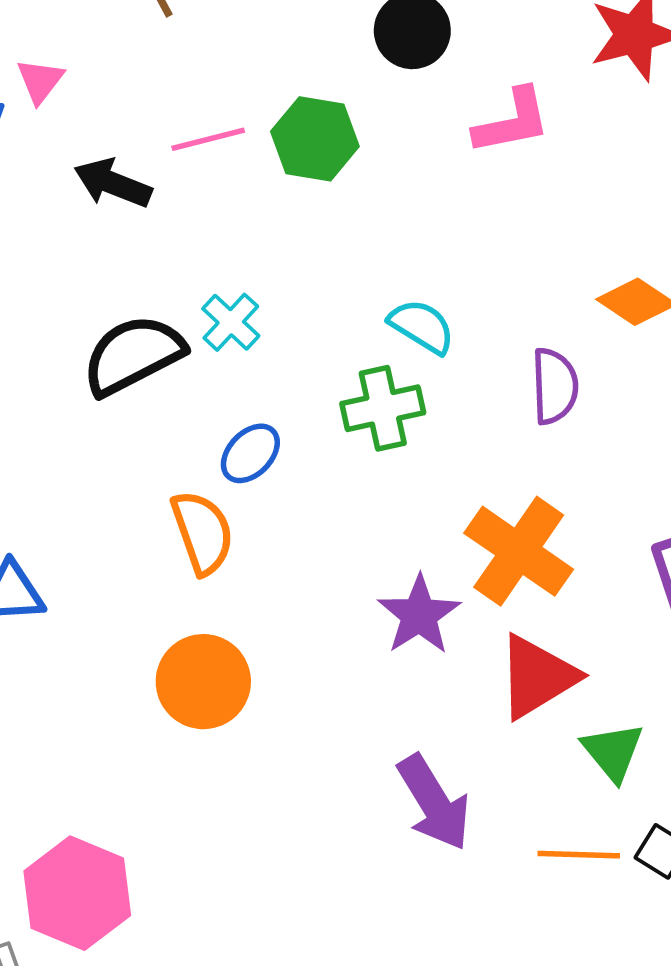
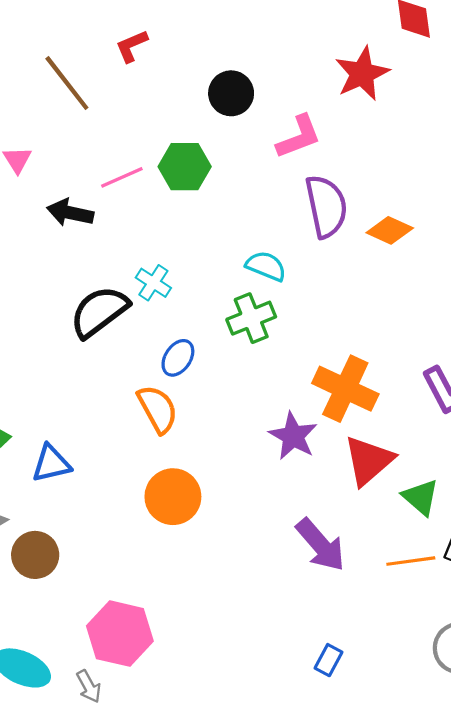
purple semicircle: (555, 386) -> (326, 206), moved, size x1.4

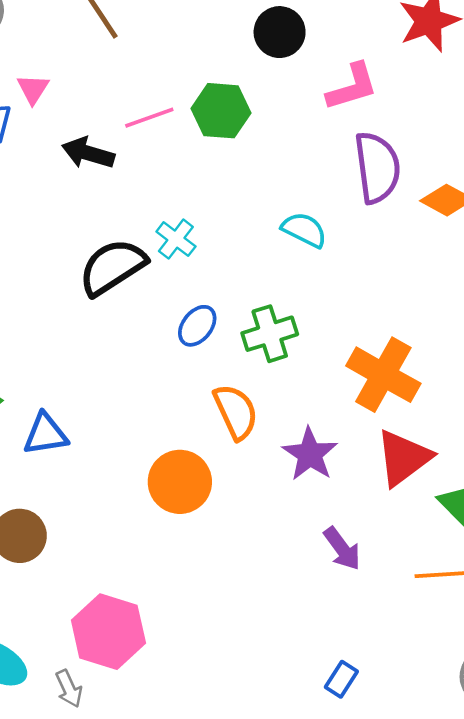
green cross: (251, 318) -> (270, 334), moved
orange semicircle: (158, 409) -> (236, 412), moved
purple star: (293, 436) -> (310, 454), moved
purple arrow: (321, 545) -> (342, 549), size x0.7

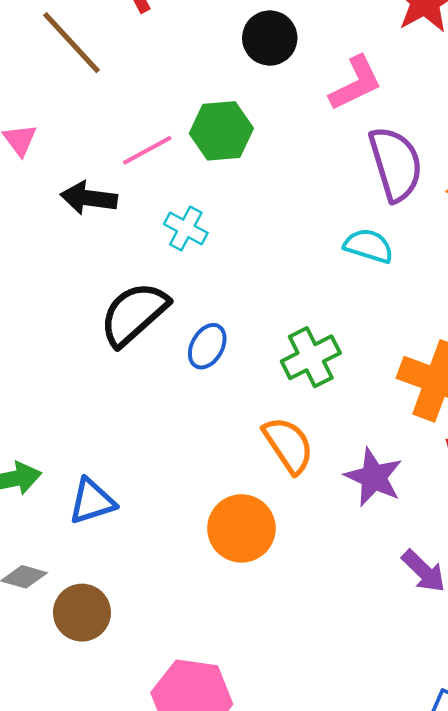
cyan semicircle: (304, 230) -> (368, 246), moved
cyan cross: (176, 239) -> (186, 228), moved
blue ellipse: (197, 326) -> (207, 346), moved

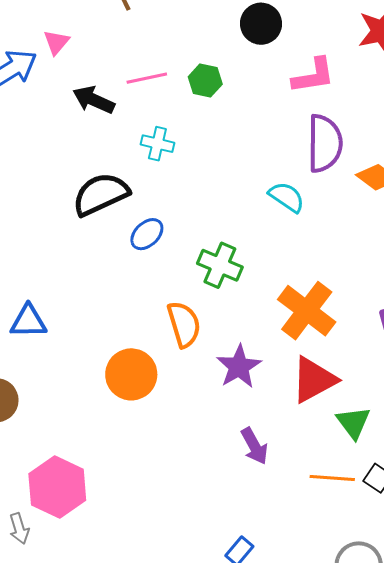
green hexagon: (221, 131) -> (205, 80), size x0.7
cyan cross: (186, 228) -> (157, 144), turned -32
green cross: (311, 357) -> (220, 265), turned 33

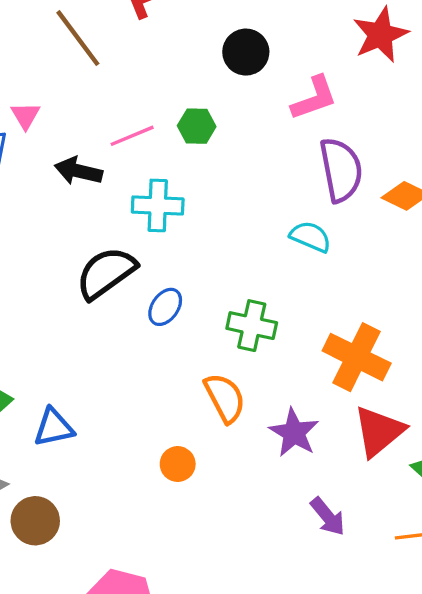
cyan cross: (157, 144) -> (158, 205), size x1.4
orange circle: (131, 374) -> (178, 464), size x0.6

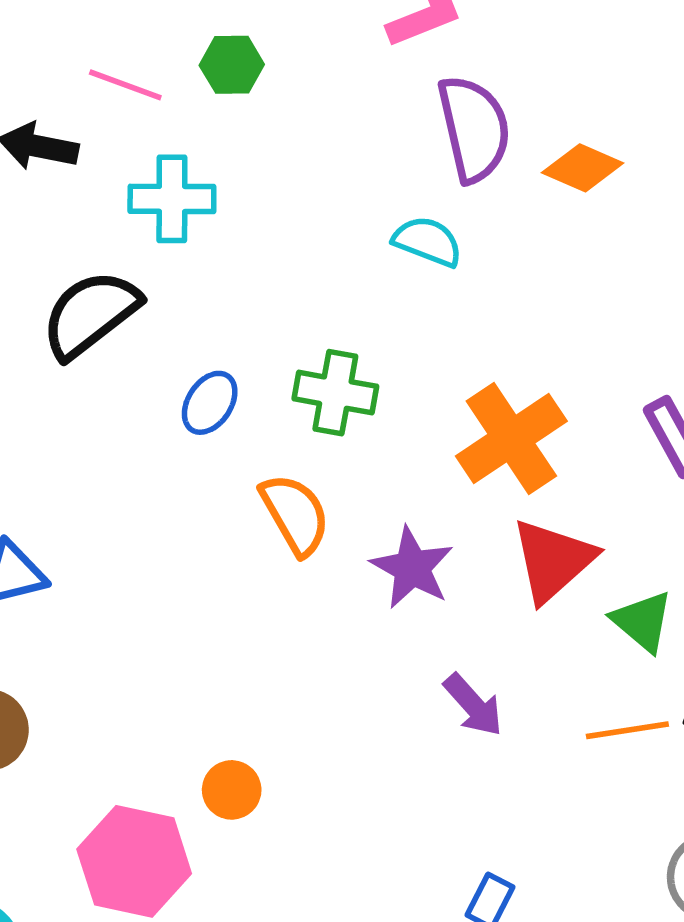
pink line: (132, 136) -> (125, 85), turned 45
blue ellipse: (165, 307) -> (210, 403), moved
orange cross: (357, 357) -> (511, 439), turned 32
orange circle: (178, 464) -> (232, 790), moved

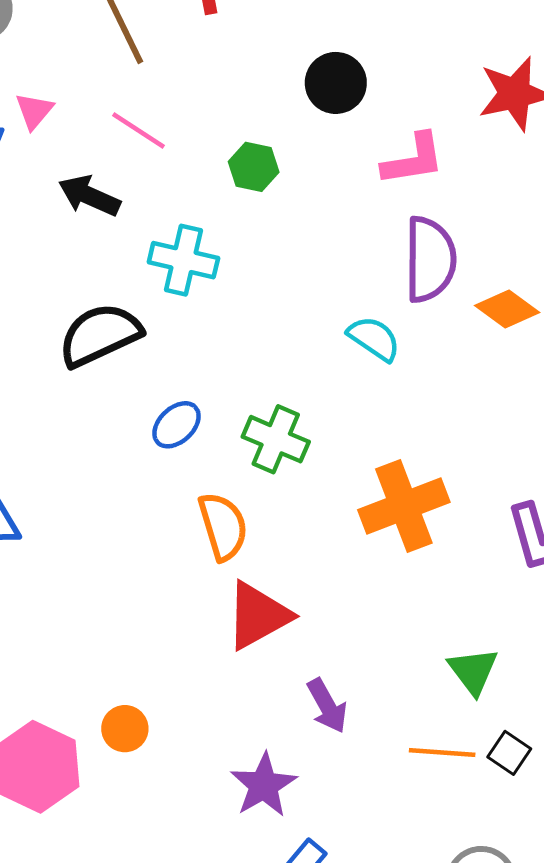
pink line: (125, 85) -> (139, 131), moved
red triangle: (553, 560) -> (258, 616), moved
purple star: (412, 568) -> (264, 785), moved

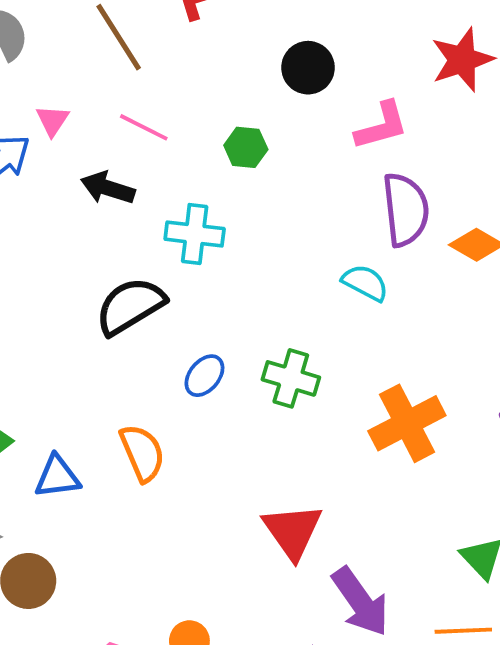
orange semicircle: (223, 526) -> (142, 453), moved
red triangle: (258, 616) -> (293, 531), turned -30
purple arrow: (327, 706) -> (360, 602), size x1.5

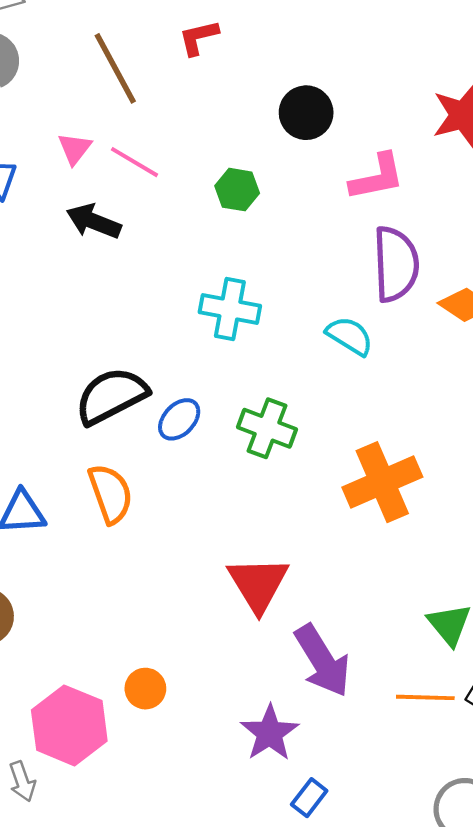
pink triangle: (52, 120) -> (75, 149), moved
cyan cross: (195, 234) -> (230, 309), moved
black semicircle: (130, 306) -> (111, 396), moved

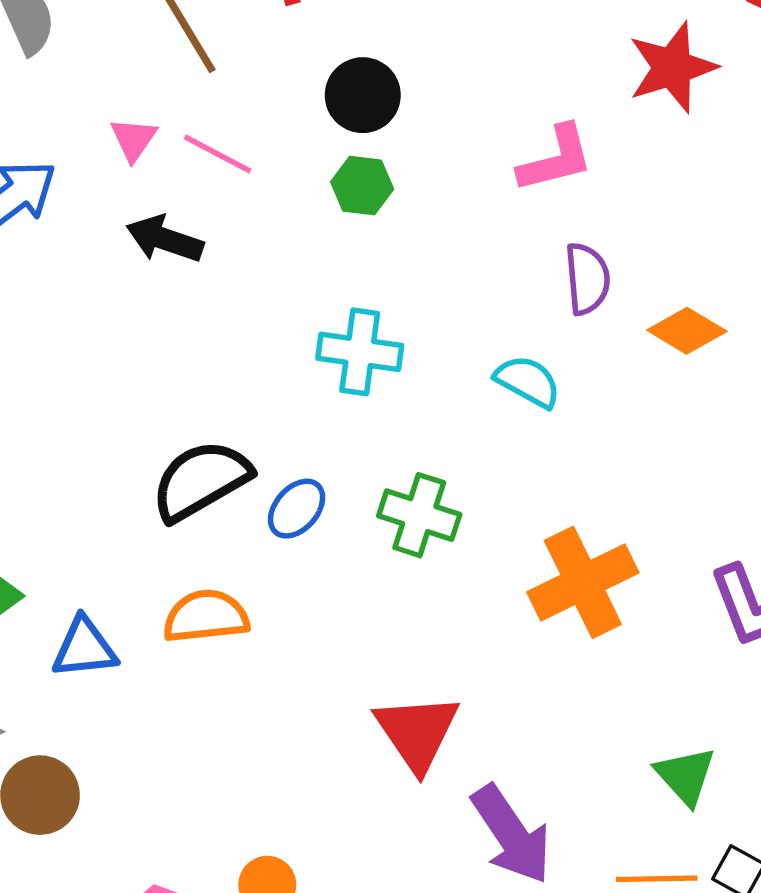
black circle: (306, 113) -> (363, 95), moved
purple semicircle: (396, 264) -> (587, 279), size x0.7
orange semicircle: (110, 494) -> (206, 616), turned -74

